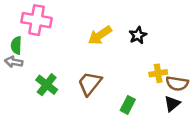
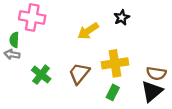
black star: (138, 35) -> (122, 18), moved
yellow cross: (158, 73) -> (115, 63), moved, size x1.6
black triangle: (172, 104) -> (152, 91), size x1.5

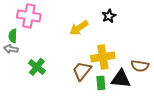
brown trapezoid: (79, 73) -> (82, 71), moved
black triangle: (152, 91) -> (121, 79), moved, turned 45
green rectangle: (113, 92) -> (101, 83), turned -32

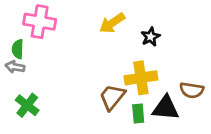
black star: (109, 16) -> (151, 37), moved
yellow arrow: (79, 28) -> (112, 23), moved
green cross: (37, 67) -> (27, 105), moved

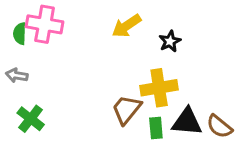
green semicircle: (18, 49) -> (20, 34), moved
brown semicircle: (192, 90) -> (219, 126), moved, turned 30

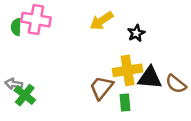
gray arrow: (17, 75) -> (14, 84), moved
black triangle: (187, 122) -> (150, 78), moved
brown semicircle: (219, 126) -> (176, 84), moved

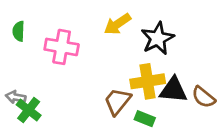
pink cross: (36, 20) -> (62, 47), moved
black star: (136, 33) -> (158, 38), size x1.6
green rectangle: (125, 102) -> (145, 119), turned -63

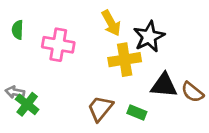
yellow arrow: (117, 24) -> (111, 23), turned -85
yellow cross: (148, 81) -> (125, 60), moved
brown trapezoid: (117, 101) -> (100, 108), moved

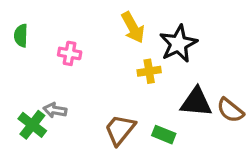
pink cross: (58, 45) -> (70, 53), size x0.6
yellow cross: (125, 60) -> (149, 71), size x0.6
gray arrow: (15, 92) -> (55, 110), moved

